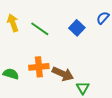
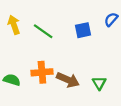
blue square: (77, 28) -> (83, 30), turned 35
green triangle: (83, 88) -> (99, 83), moved

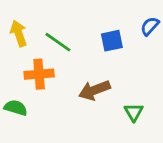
orange cross: (42, 72) -> (39, 74), moved
brown arrow: (68, 80) -> (94, 90), moved, turned 135

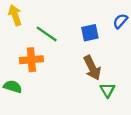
yellow arrow: (19, 33) -> (15, 15), moved
brown arrow: (94, 90) -> (92, 68), moved, turned -95

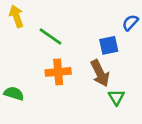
blue square: (90, 33) -> (109, 45), moved
orange cross: (31, 60) -> (58, 72), moved

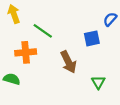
orange cross: (58, 72) -> (26, 52), moved
brown arrow: (100, 73) -> (68, 62), moved

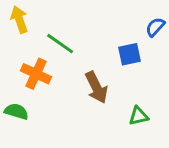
orange cross: (26, 52) -> (36, 74), turned 30
green triangle: (98, 82) -> (139, 116), turned 48

